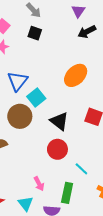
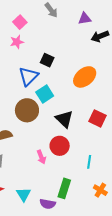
purple triangle: (78, 11) -> (85, 19), moved, turned 40
black square: (35, 33) -> (47, 60), moved
cyan line: (81, 169) -> (89, 162), moved, turned 48
pink arrow: (39, 184) -> (41, 157), moved

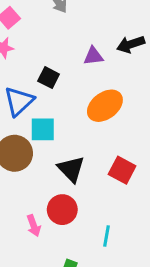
purple triangle: (85, 19) -> (93, 56), moved
cyan square: (45, 94) -> (43, 129), turned 30

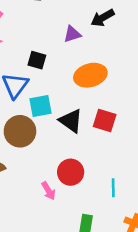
orange ellipse: (105, 106) -> (90, 75), turned 32
black triangle: (71, 169) -> (71, 121), moved
red square: (122, 170) -> (105, 121), moved

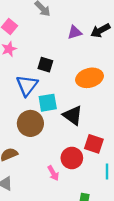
purple triangle: (72, 34) -> (75, 32), moved
red square: (105, 121) -> (94, 144), moved

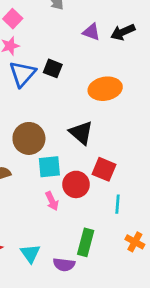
purple triangle: (75, 32) -> (91, 32), turned 32
blue triangle: (27, 85) -> (22, 74), moved
cyan square: (48, 103) -> (49, 167), moved

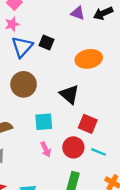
brown circle: (29, 138) -> (24, 84), moved
red circle: (76, 184) -> (73, 147), moved
cyan line: (117, 204) -> (99, 152), turned -72

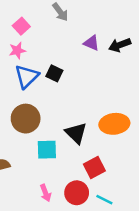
orange ellipse: (89, 59) -> (114, 124), moved
cyan square: (44, 122) -> (47, 150), moved
red square: (88, 124) -> (94, 167), turned 36

